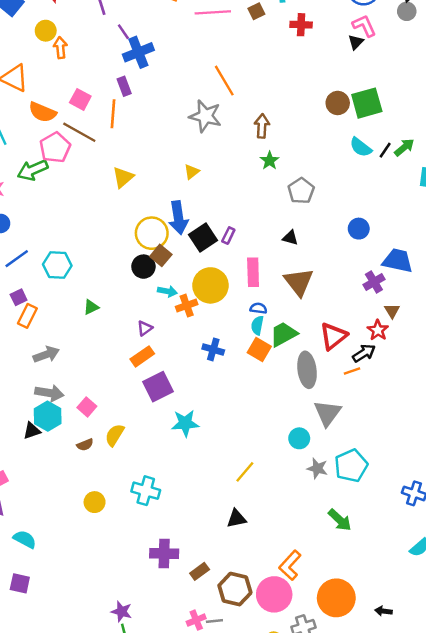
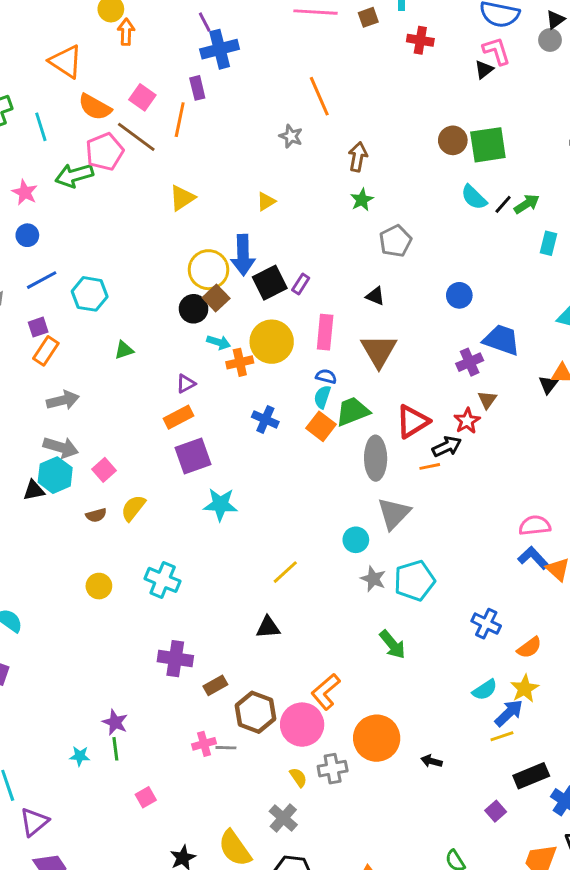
gray star: (205, 116) -> (291, 136), size x0.6

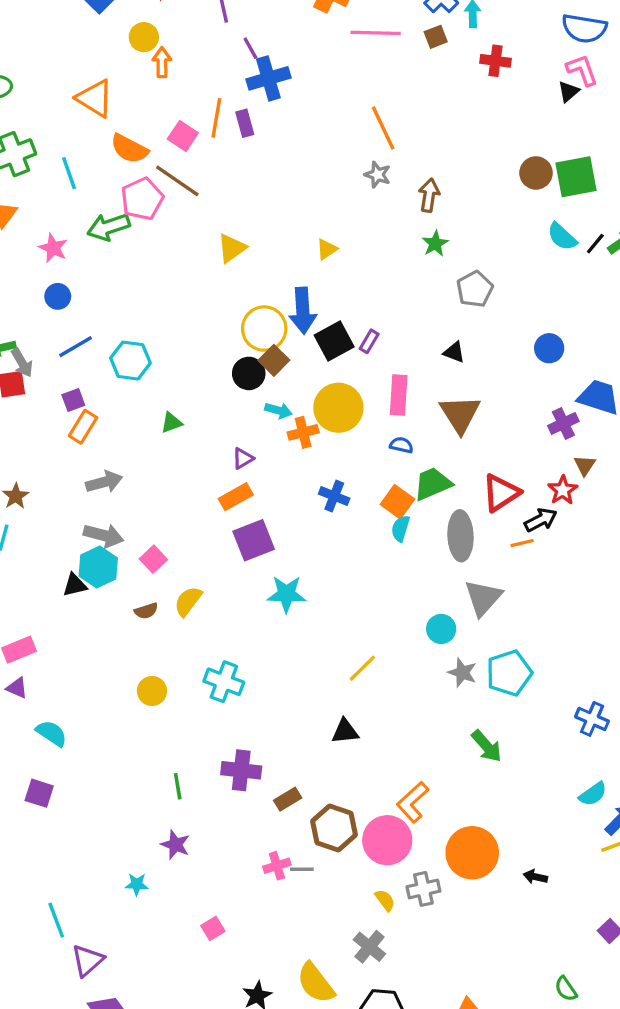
orange line: (180, 120) -> (216, 118), moved
gray star: (291, 136) -> (378, 175), moved
cyan semicircle: (322, 397) -> (401, 528), moved
green line: (115, 749) -> (178, 786), moved

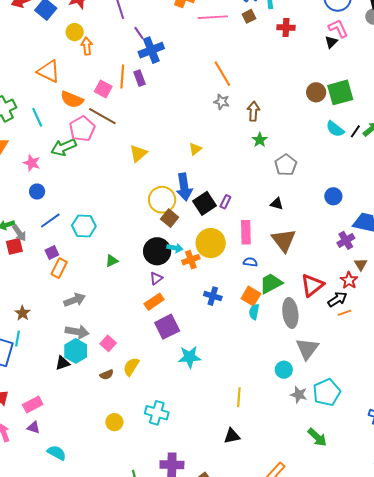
black circle: (249, 373) -> (157, 251), moved, size x1.4
orange line: (522, 543) -> (345, 313), moved
yellow line: (362, 668) -> (239, 397), turned -36

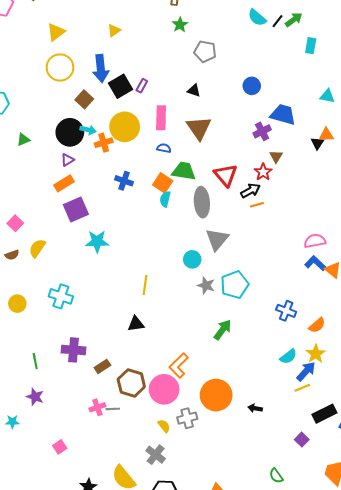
gray pentagon: (286, 165) -> (205, 51), turned -30
yellow circle: (162, 200) -> (60, 67), moved
green trapezoid: (271, 283) -> (184, 171), turned 35
red triangle: (312, 285) -> (226, 175), turned -35
green arrow: (317, 437) -> (223, 330), turned -100

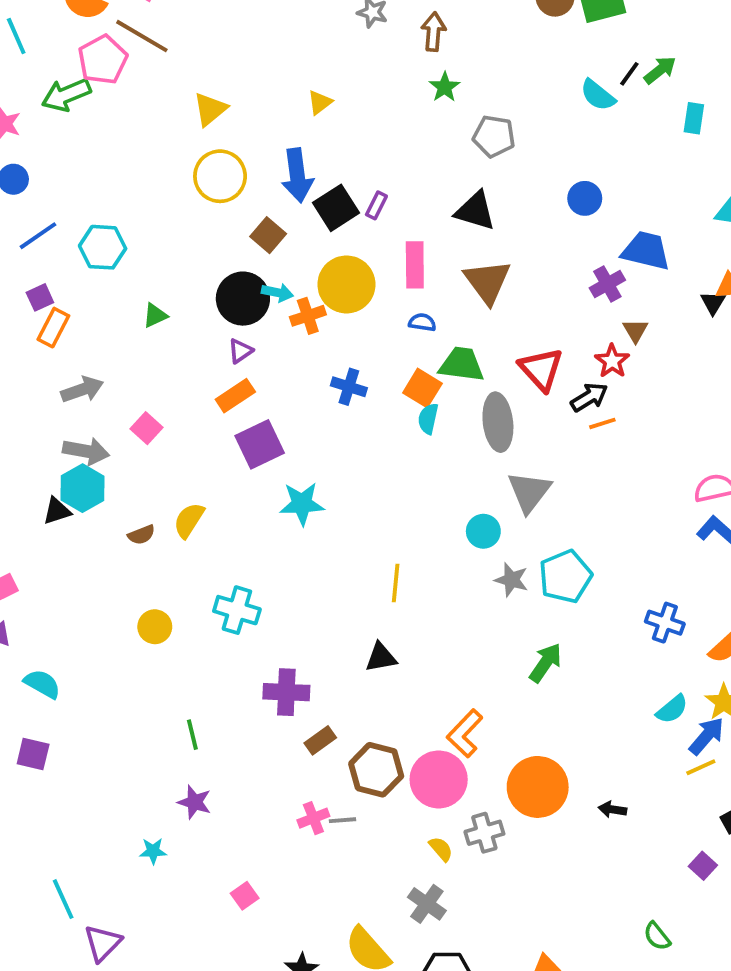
cyan semicircle: (257, 18) -> (598, 95), moved
black triangle: (194, 90) -> (475, 211), size x1.6
pink square: (15, 223) -> (147, 428), moved
purple cross: (73, 350) -> (286, 692), moved

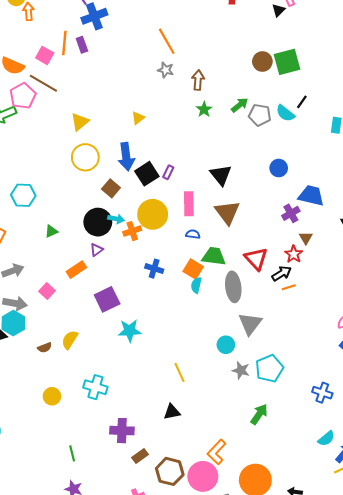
green arrow: (660, 70) -> (240, 105), moved
gray pentagon: (494, 136) -> (260, 115), moved
black triangle: (475, 211) -> (221, 175), turned 35
orange rectangle: (235, 396) -> (76, 270), moved
yellow line: (396, 583) -> (180, 372), turned -30

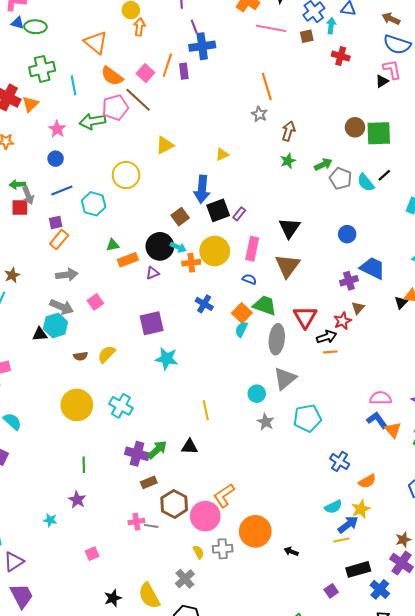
yellow circle: (85, 157) -> (126, 175), moved
orange rectangle: (76, 270) -> (128, 260), moved
cyan pentagon: (269, 368) -> (307, 418), moved
yellow circle: (52, 396) -> (77, 405), size x1.8
green arrow: (259, 414) -> (157, 450), moved

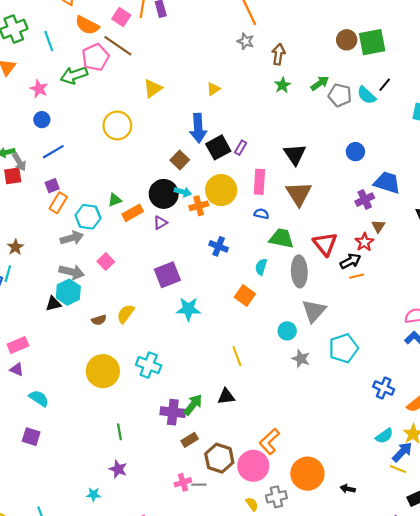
cyan hexagon: (94, 204) -> (88, 217), moved
orange square: (242, 313) -> (245, 296), moved
yellow line: (341, 540) -> (398, 469), turned 42

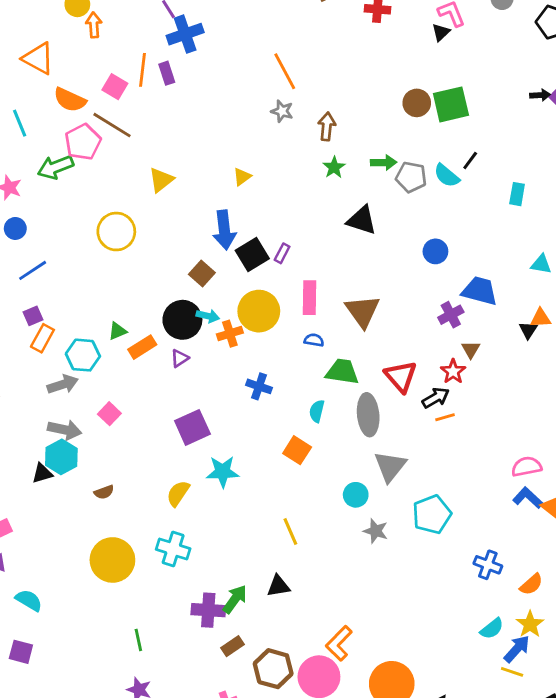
green arrow: (320, 83) -> (384, 163), turned 36
black triangle: (295, 154) -> (362, 220), moved, turned -35
yellow semicircle: (126, 314) -> (178, 493), moved

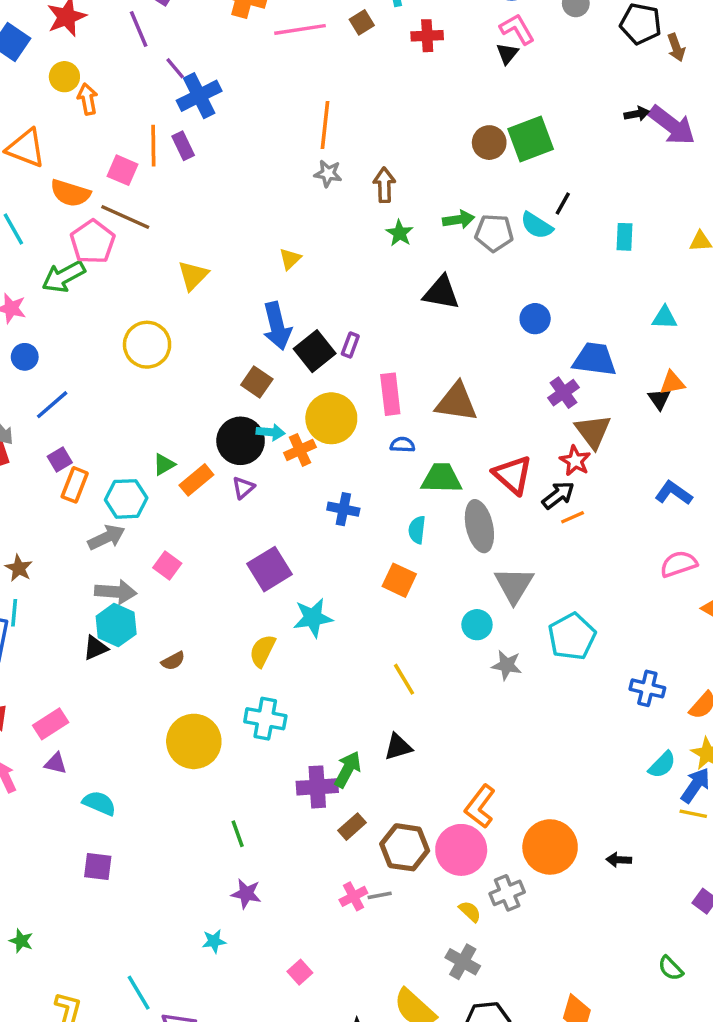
orange line: (285, 71) -> (325, 125), turned 42
brown triangle: (363, 311) -> (456, 402), turned -39
brown triangle: (471, 349) -> (593, 431), size x1.6
blue L-shape: (528, 498) -> (674, 493), moved

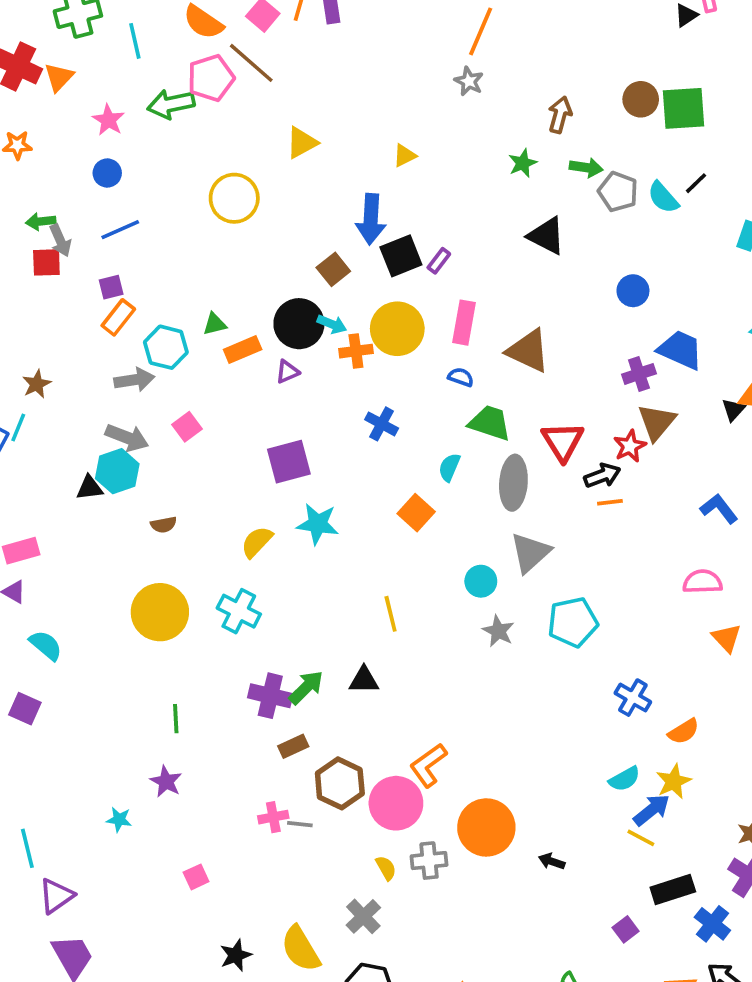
brown arrow: (384, 185) -> (560, 115), moved

